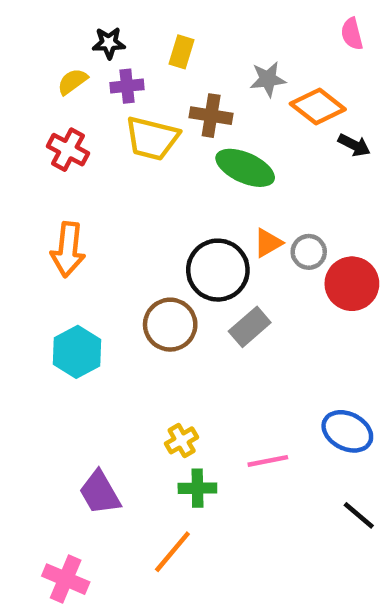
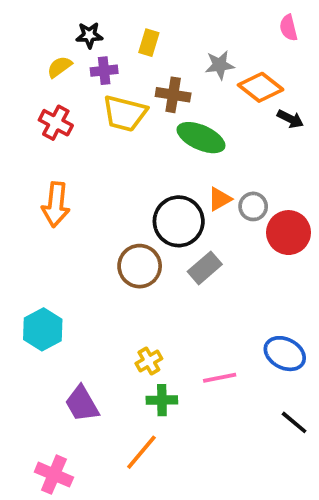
cyan hexagon: (77, 352) -> (43, 329), moved

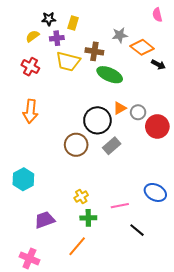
yellow rectangle: (149, 43) -> (73, 23), moved
purple trapezoid: (82, 404) -> (45, 220), turned 100
black line: (294, 422) -> (137, 230), moved

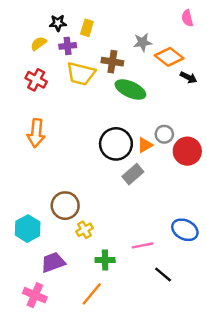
orange triangle: (120, 108) -> (145, 145), moved
brown circle: (76, 145) -> (65, 206), moved
cyan hexagon: (23, 179) -> (28, 229), moved
yellow cross: (81, 197) -> (85, 230), moved
pink cross: (29, 258) -> (35, 295), moved

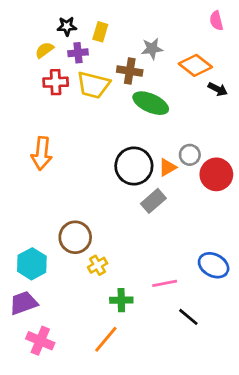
gray star: (143, 42) -> (152, 49), moved
red cross: (36, 80) -> (56, 82), moved, turned -30
purple trapezoid: (53, 262) -> (23, 303), moved

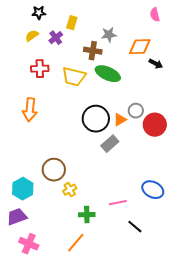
black star: (67, 26) -> (39, 13), moved
purple cross: (78, 53) -> (56, 38), turned -32
orange diamond: (195, 65) -> (140, 47), turned -40
red cross: (56, 82) -> (40, 69), moved
yellow trapezoid: (93, 85) -> (74, 77), moved

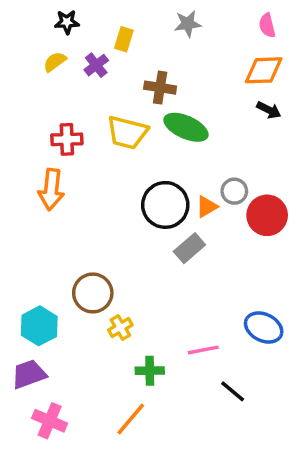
gray star: (109, 35) -> (188, 24), moved
orange diamond: (140, 47) -> (264, 70), moved
red cross: (40, 69) -> (67, 139), moved

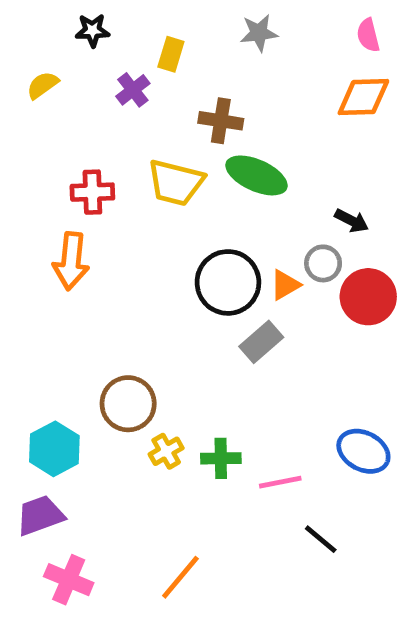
yellow semicircle: (55, 62) -> (43, 85), moved
black arrow: (269, 110) -> (352, 221), moved
green cross: (150, 371) -> (221, 458), moved

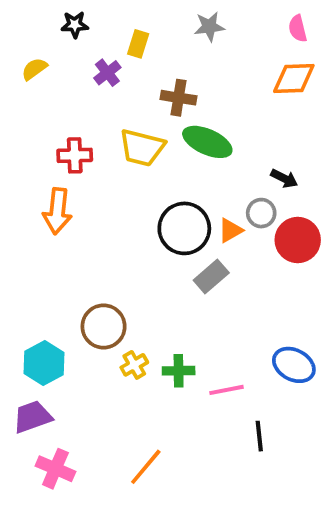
black line: (321, 539) -> (259, 436), turned 44

